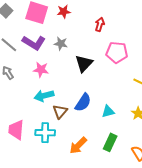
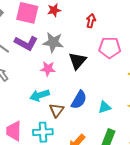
gray star: (61, 44) -> (53, 42), size x1.5
pink star: (41, 70) -> (48, 69), moved

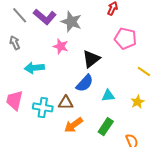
black triangle: (77, 61) -> (91, 59), moved
cyan arrow: (40, 95) -> (34, 68), moved
brown triangle: (57, 110) -> (66, 103), moved, turned 42

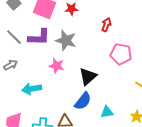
purple L-shape: (45, 17) -> (39, 37), turned -35
gray arrow: (15, 43) -> (11, 65), turned 88

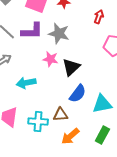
black triangle: (88, 76) -> (71, 67), moved
cyan triangle: (107, 112) -> (102, 104), size x1.5

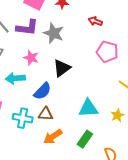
red arrow: (99, 17) -> (95, 21), turned -96
pink star: (50, 59) -> (31, 58), moved
blue semicircle: (78, 94) -> (43, 91), moved

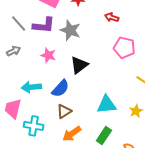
cyan arrow: (15, 78) -> (31, 87), moved
brown triangle: (46, 114) -> (64, 111), turned -35
cyan cross: (23, 118) -> (34, 126), moved

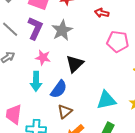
purple L-shape: (44, 25) -> (35, 28), turned -65
gray star: (70, 30) -> (62, 30), turned 30
cyan arrow: (31, 87) -> (36, 81), moved, turned -78

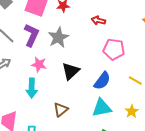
blue semicircle: (59, 89) -> (102, 81), moved
brown triangle: (65, 111) -> (61, 110), moved

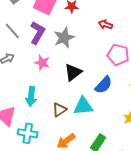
cyan arrow: (32, 88) -> (31, 96), moved
cyan triangle: (102, 108) -> (83, 106), moved

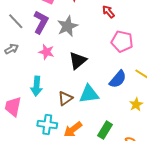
red arrow: (105, 25) -> (108, 12), turned 32
blue semicircle: (104, 85) -> (118, 79), moved
cyan cross: (28, 133) -> (47, 125), moved

